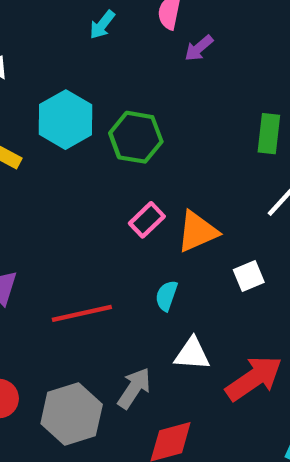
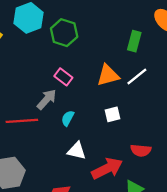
pink rectangle: (147, 220) -> (63, 77), turned 72
orange triangle: (197, 232) -> (108, 75), moved
gray arrow: (134, 388) -> (47, 99), moved

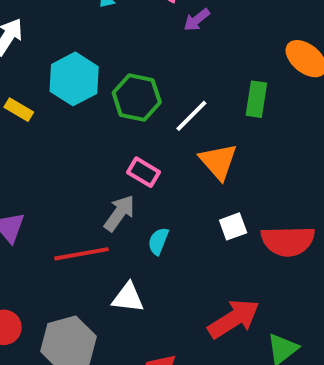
orange triangle: (108, 75) -> (218, 161), turned -50
white line: (137, 76) -> (191, 116), moved
red semicircle: (141, 150) -> (288, 241), moved, size x1.5
white triangle: (77, 151) -> (128, 298), moved

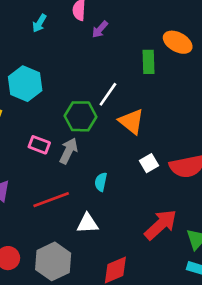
green hexagon: (137, 97) -> (81, 116), moved
green rectangle: (256, 99) -> (148, 62), moved
pink rectangle: (144, 172) -> (39, 145), moved
gray arrow: (119, 213) -> (69, 151), moved

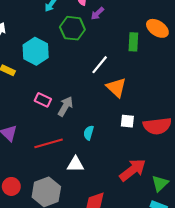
green hexagon: (81, 116) -> (72, 28), moved
white square: (149, 163) -> (127, 121), turned 32

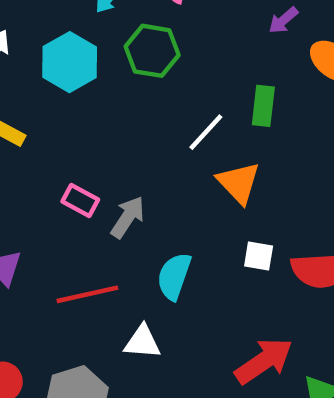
purple arrow: (97, 13) -> (283, 20), moved
green rectangle: (133, 42) -> (263, 106), moved
cyan hexagon: (36, 51) -> (70, 62), moved
cyan semicircle: (89, 133) -> (174, 276), size x1.5

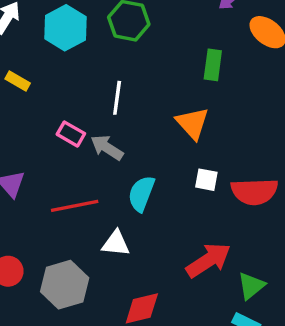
white line: (206, 132) -> (117, 98), moved, turned -36
gray arrow: (128, 217) -> (107, 148), turned -92

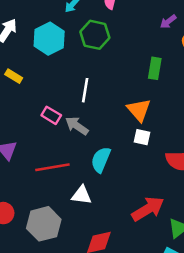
white square: (206, 180) -> (142, 137), moved

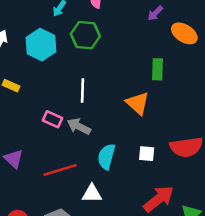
green rectangle: (155, 68) -> (157, 69), moved
white square: (142, 137) -> (147, 154), moved

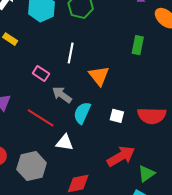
orange triangle: (138, 103) -> (99, 76), moved
gray arrow: (79, 126) -> (62, 95), moved
red line: (60, 170) -> (41, 118), turned 40

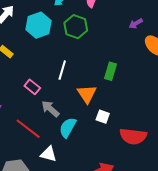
green rectangle: (138, 45) -> (110, 71), moved
white square: (117, 116) -> (103, 117), moved

